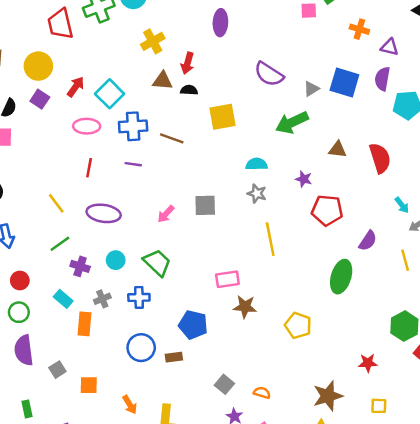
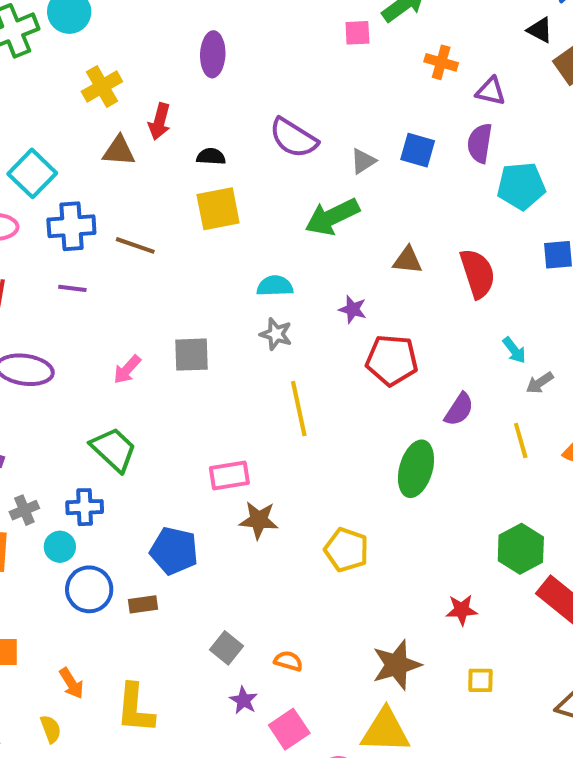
blue square: (344, 82) -> (418, 150), size x0.7
black semicircle: (189, 90) -> (211, 157), moved
cyan circle: (116, 260) -> (60, 547), moved

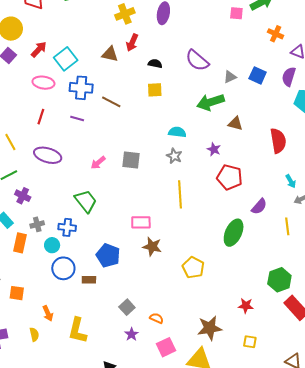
yellow cross: (102, 86) -> (125, 14), moved
yellow square: (218, 209) -> (155, 90), size x0.7
brown triangle: (408, 260) -> (235, 123), moved
pink square: (289, 729) -> (166, 347), moved

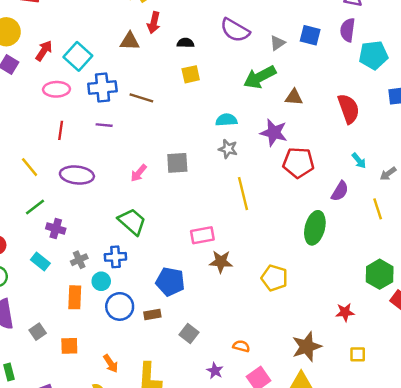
purple star: (214, 149) -> (274, 133), size x1.6
cyan arrow: (291, 181) -> (359, 161), moved
orange rectangle: (20, 243) -> (75, 297), moved
gray square: (127, 307) -> (189, 333), moved

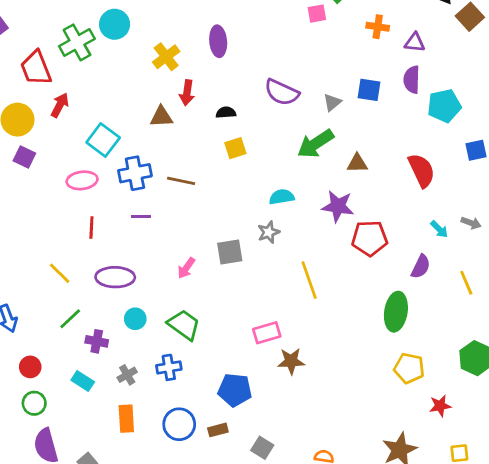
red arrow: (44, 51) -> (60, 105), moved
gray star: (228, 149) -> (269, 232), moved, turned -30
gray arrow: (388, 174) -> (471, 223), moved, turned -119
yellow pentagon: (274, 278) -> (409, 368), moved
cyan circle: (101, 281) -> (135, 319), moved

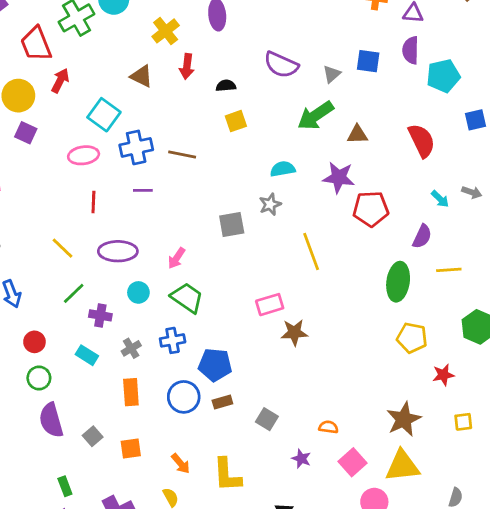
brown triangle: (161, 117) -> (142, 76), moved, turned 30
pink arrow: (186, 268) -> (177, 258), moved
yellow line: (466, 283) -> (449, 270), moved, turned -70
blue pentagon: (235, 390) -> (215, 365), moved

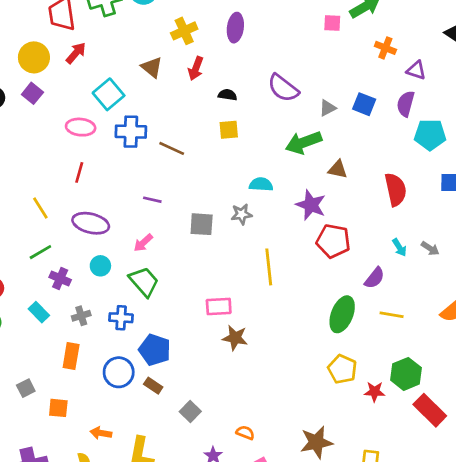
purple line: (143, 190) -> (152, 200), moved
red star: (443, 375) -> (374, 392), moved
brown rectangle: (222, 402) -> (153, 386), turned 36
orange arrow: (181, 464) -> (101, 433), turned 126

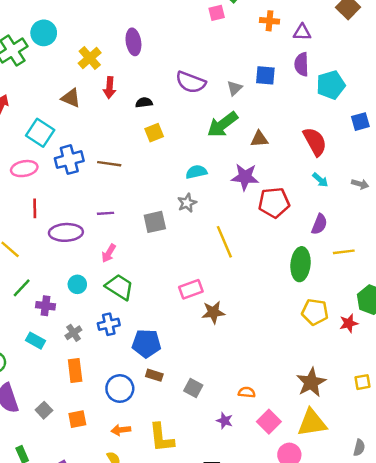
purple ellipse: (91, 223) -> (66, 232), moved
cyan arrow: (399, 247) -> (320, 180), moved
blue circle: (119, 372) -> (120, 389), moved

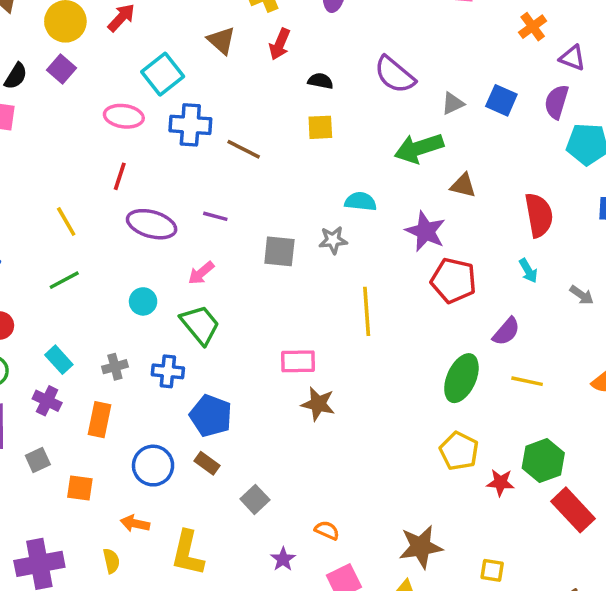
orange cross: (269, 21) -> (533, 27), turned 30
purple cross: (46, 306) -> (47, 401), moved

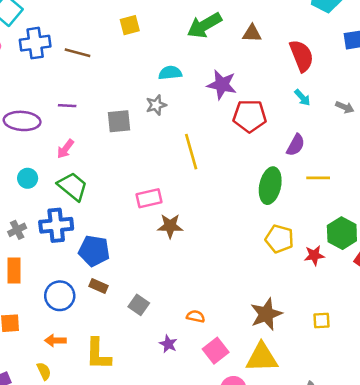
brown triangle: (463, 185) -> (252, 33), moved
blue cross: (168, 371) -> (56, 225), size x1.4

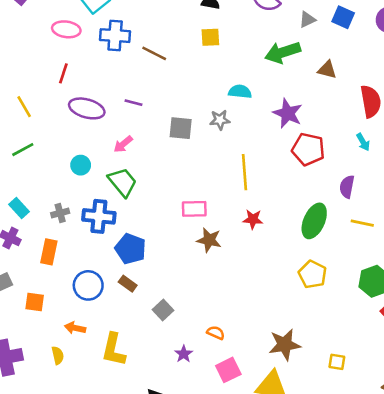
purple semicircle: (296, 145) -> (347, 187), turned 150
red star: (314, 255) -> (253, 219), moved

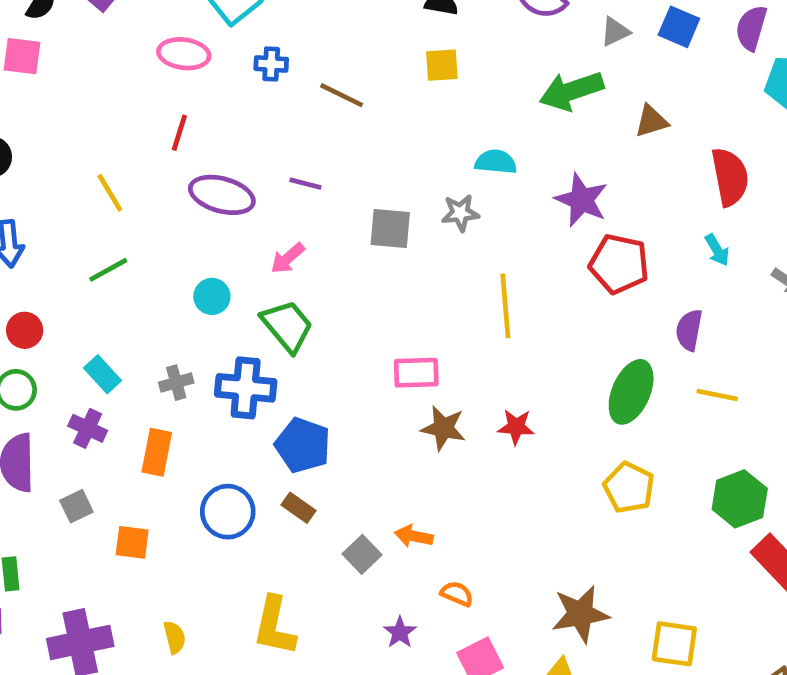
blue cross: (115, 36) -> (271, 64), size x0.6
brown triangle: (327, 70) -> (651, 121), turned -30
red star: (253, 219) -> (516, 427), moved
orange arrow: (75, 328) -> (414, 536), moved
yellow square: (337, 362) -> (674, 644), size x1.5

